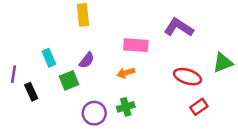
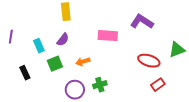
purple semicircle: (87, 60) -> (63, 40), moved
orange arrow: (126, 73) -> (83, 62), moved
purple line: (14, 74) -> (11, 37), moved

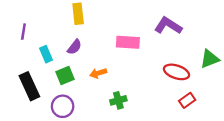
purple line: (11, 37) -> (23, 32), moved
black rectangle: (25, 73) -> (29, 86), size x1.6
purple circle: (75, 90) -> (63, 106), moved

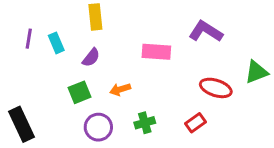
cyan rectangle: (46, 54) -> (56, 43), moved
black rectangle: (29, 86) -> (21, 124), moved
red rectangle: (187, 100) -> (196, 123), moved
purple circle: (63, 106) -> (98, 127), moved

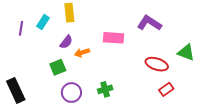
cyan rectangle: (56, 43) -> (43, 22), moved, turned 56
green triangle: (256, 72) -> (186, 53), turned 42
orange arrow: (120, 89) -> (82, 53), moved
red rectangle: (196, 123) -> (166, 89), moved

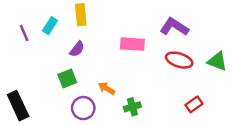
purple line: (21, 28) -> (24, 33), turned -32
orange arrow: (82, 53) -> (107, 88), moved, turned 48
red ellipse: (157, 64) -> (179, 60), moved
green cross: (105, 89) -> (132, 107), moved

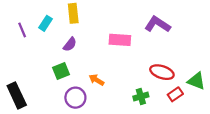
red ellipse: (179, 60) -> (162, 72), moved
green triangle: (217, 61) -> (196, 81), moved
green cross: (132, 107) -> (141, 97), moved

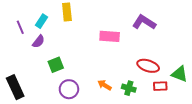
purple semicircle: (70, 44) -> (39, 41), moved
orange arrow: (97, 80) -> (104, 85), moved
red rectangle: (175, 94) -> (160, 86), turned 32
green cross: (141, 97) -> (129, 88), turned 32

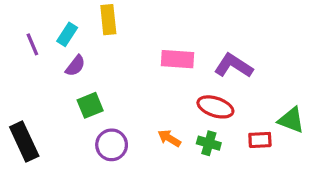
purple L-shape: (144, 22) -> (234, 66), moved
purple semicircle: (39, 41) -> (75, 66), moved
red ellipse: (148, 66) -> (215, 107), moved

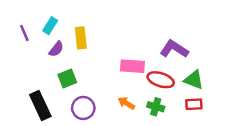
yellow rectangle: (108, 20) -> (81, 38), moved
pink rectangle: (178, 59) -> (132, 66), moved
green triangle: (291, 120) -> (194, 80), moved
black rectangle: (24, 142) -> (40, 106), moved

